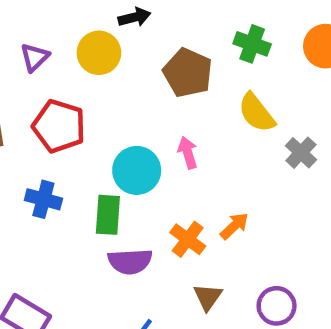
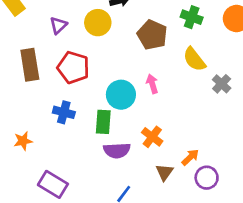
orange arrow: (234, 226) -> (190, 157), moved

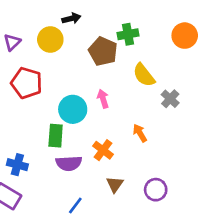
green cross: (192, 17) -> (128, 34), moved, turned -30
blue cross: (64, 112) -> (17, 165), moved
orange arrow: (190, 157) -> (140, 133), moved, turned -78

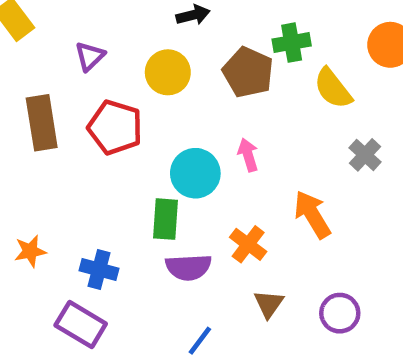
yellow circle: (50, 40) -> (168, 72), moved
yellow semicircle: (144, 75) -> (333, 88), moved
orange arrow: (140, 133) -> (312, 214), size x1.5

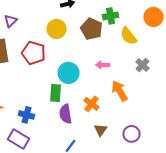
purple triangle: (90, 56) -> (10, 21), moved
pink arrow: (248, 155) -> (102, 65), moved, turned -72
purple semicircle: (188, 267) -> (66, 114), turned 84

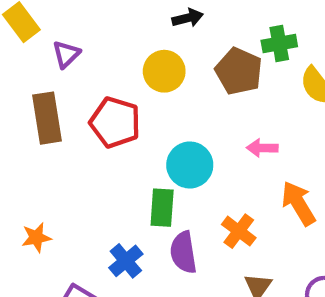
blue cross: (26, 115) -> (126, 261), moved, turned 35

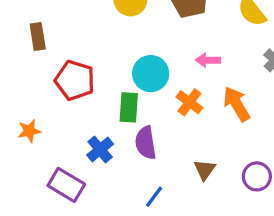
brown rectangle: (47, 118) -> (38, 37), size x0.7
red pentagon: (115, 122) -> (75, 80), moved
orange cross: (239, 231) -> (189, 102), moved

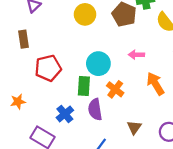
red pentagon: (75, 80) -> (48, 68), turned -30
orange cross: (189, 102) -> (115, 89), moved

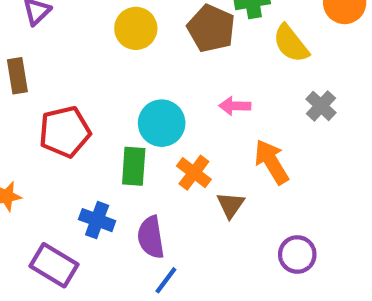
purple semicircle: (95, 109) -> (151, 237), moved
blue cross: (65, 114) -> (97, 220), turned -30
brown triangle: (134, 127) -> (231, 205), moved

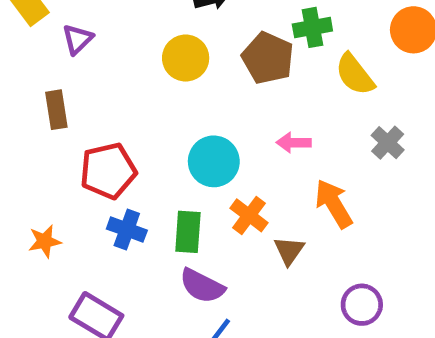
green rectangle: (134, 166) -> (188, 232), moved
blue cross: (97, 220) -> (127, 230), moved
purple semicircle: (151, 237) -> (202, 286), turned -54

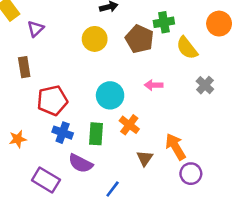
orange arrow: (334, 204) -> (175, 147), moved
brown triangle: (289, 251) -> (145, 158), moved
purple semicircle: (202, 286) -> (81, 163), moved

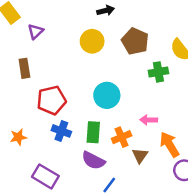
green cross: (164, 22) -> (158, 72), moved
pink arrow: (154, 85) -> (149, 120), moved
orange cross: (129, 125) -> (122, 137), moved, turned 30
purple semicircle: (81, 163) -> (93, 160), moved

